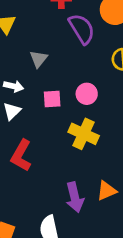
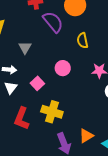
pink square: (52, 99) -> (37, 83), moved, turned -32
yellow cross: (84, 134) -> (52, 112), moved

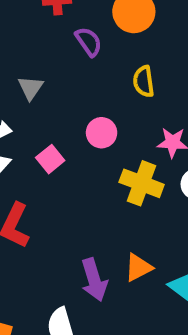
purple semicircle: (53, 22) -> (89, 42), size x0.7
yellow cross: (52, 112) -> (142, 183), moved

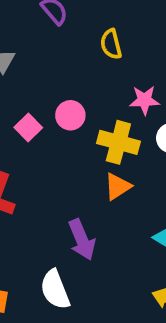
pink circle: (102, 133) -> (70, 115), moved
orange triangle: (138, 268) -> (118, 186), moved

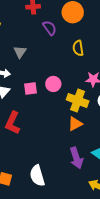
pink square: (28, 127) -> (30, 89), turned 32
purple arrow: (82, 240) -> (76, 158), moved

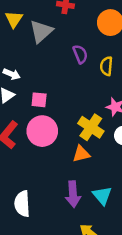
purple semicircle: (50, 28) -> (80, 54), moved
gray triangle: (20, 52) -> (41, 31), moved, size x1.5
pink circle: (53, 84) -> (42, 131), moved, size x1.6

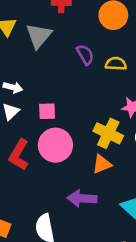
yellow semicircle: (106, 66) -> (116, 64), turned 96
purple arrow: (73, 194) -> (82, 198), moved, turned 105

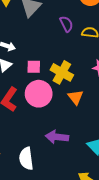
yellow cross: (108, 133) -> (62, 72), moved
orange triangle: (102, 164) -> (76, 97), moved, turned -49

